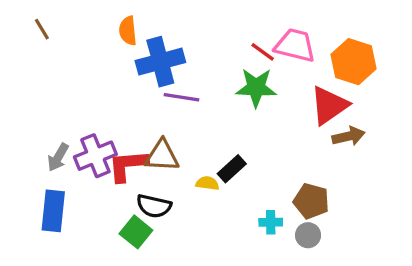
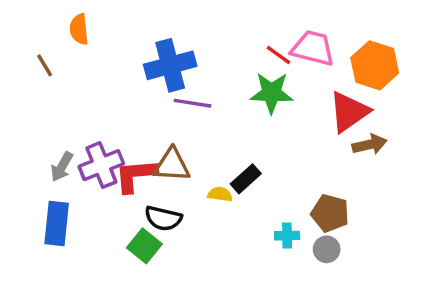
brown line: (42, 29) -> (45, 65), moved
orange semicircle: (128, 31) -> (79, 29), moved

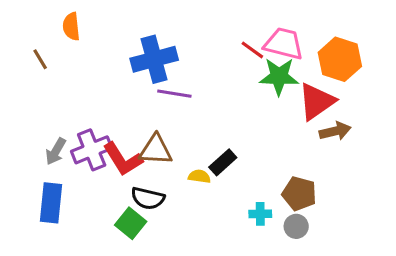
green star: (272, 93) -> (279, 76), moved
red L-shape: (136, 175) -> (123, 159), turned -117

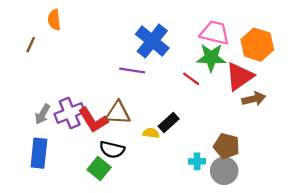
red line: (252, 50) -> (191, 79), moved
brown line: (40, 59) -> (31, 45), turned 56
blue cross: (154, 59) -> (152, 41), moved, turned -36
gray circle: (296, 226) -> (224, 171), size x1.5

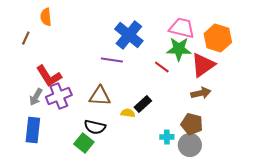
brown arrow: (254, 99) -> (201, 93), moved
red L-shape: (93, 120) -> (49, 76), moved

